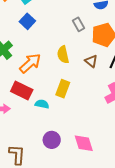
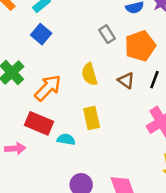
yellow rectangle: (63, 89) -> (92, 118), turned -30

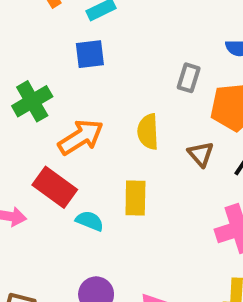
blue square: (41, 34) -> (90, 54), turned 30
gray rectangle: (107, 34) -> (189, 78), turned 36

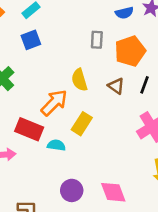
orange arrow: (81, 137) -> (54, 103), moved
yellow rectangle: (135, 198) -> (82, 124), turned 45

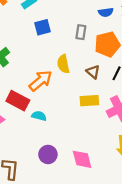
blue square: (31, 40) -> (42, 27), moved
yellow rectangle: (82, 124) -> (89, 101), moved, turned 48

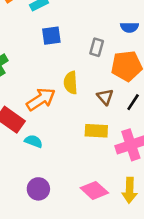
pink diamond: (82, 159) -> (94, 190), moved, turned -40

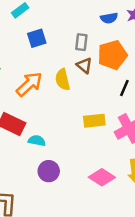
brown triangle: (105, 97) -> (84, 65), moved
orange arrow: (41, 99) -> (29, 84), moved
purple circle: (38, 189) -> (49, 171), moved

